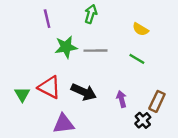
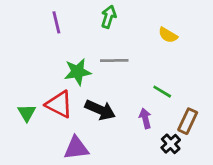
green star: (66, 47) -> (78, 72), moved
green line: (137, 59) -> (162, 92), moved

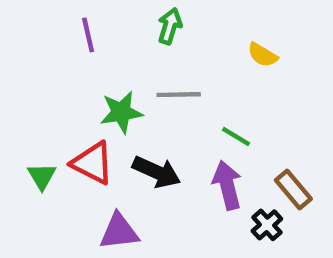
green line: (162, 92) -> (236, 137), moved
purple arrow: (145, 118) -> (227, 185), size x1.5
brown rectangle: (188, 121) -> (293, 190), turned -65

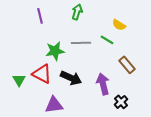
green line: (236, 137) -> (107, 40), moved
brown rectangle: (293, 190) -> (127, 65), moved

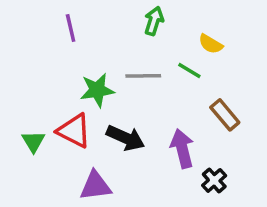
green arrow: (77, 12) -> (154, 21), moved

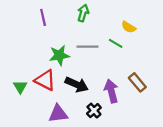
green arrow: (154, 21) -> (83, 13), moved
brown rectangle: (225, 115) -> (137, 82), moved
black cross: (214, 180) -> (94, 111), moved

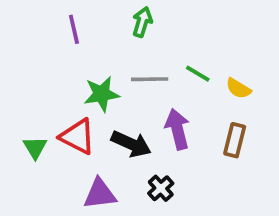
yellow semicircle: (129, 27) -> (238, 88), moved
brown rectangle: (137, 82) -> (235, 140), turned 54
purple arrow: (111, 91) -> (177, 129), moved

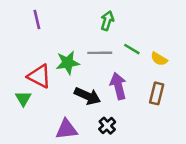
green arrow: (142, 22) -> (107, 21), moved
purple line: (74, 29) -> (37, 19), moved
red triangle: (78, 137) -> (39, 76), moved

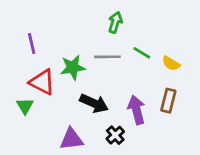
purple line: (37, 19) -> (32, 44), moved
purple arrow: (118, 86) -> (137, 110), moved

